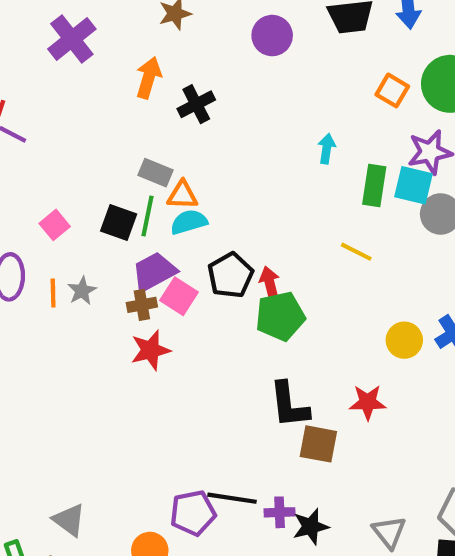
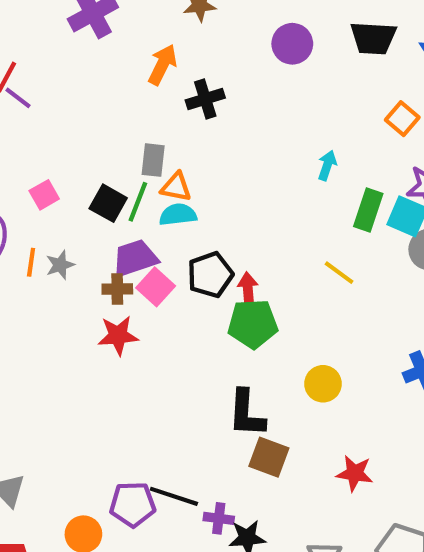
gray rectangle: (155, 173) -> (153, 160), turned 64
yellow circle: (404, 340) -> (323, 384), moved
red star: (368, 402) -> (355, 473), moved

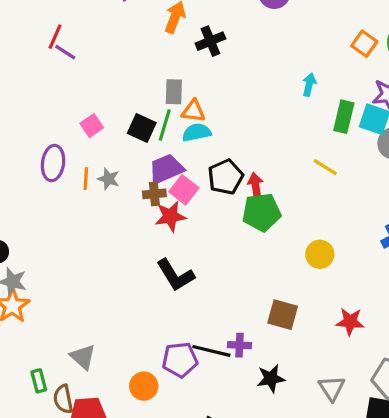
gray star: (60, 265) -> (109, 179), turned -30
red star: (118, 335) -> (170, 216), moved
black L-shape: (246, 413) -> (175, 275), moved, turned -30
purple cross: (219, 518) -> (240, 345), moved

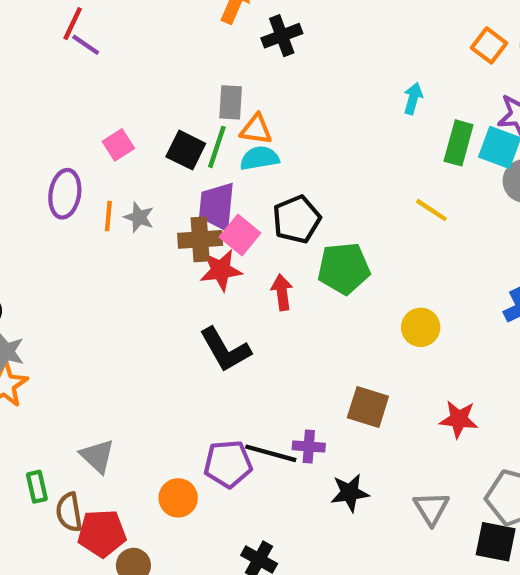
purple trapezoid: (166, 169) -> (217, 206), turned -63
red arrow: (256, 186) -> (282, 292), moved
brown cross: (154, 194) -> (200, 239), size x1.4

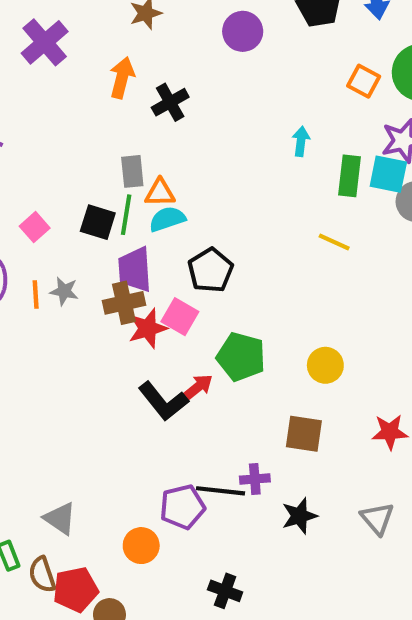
pink square: (240, 235) -> (180, 317), moved
green pentagon: (344, 268) -> (241, 357), moved, turned 30
red arrow: (282, 292) -> (197, 387), moved, turned 68
yellow circle: (421, 327) -> (325, 365), moved

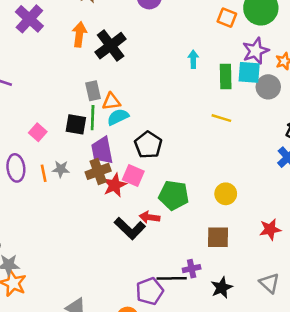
black cross: (170, 102) -> (111, 46), size x1.4
red arrow: (197, 387) -> (149, 217), turned -126

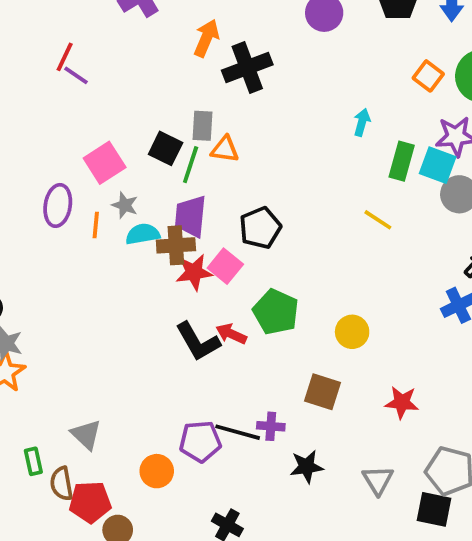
cyan semicircle: (118, 117) -> (143, 234), moved
black square: (76, 124) -> (166, 148), moved
pink square: (38, 132) -> (105, 163), size x1.5
gray star: (61, 169) -> (125, 205), moved

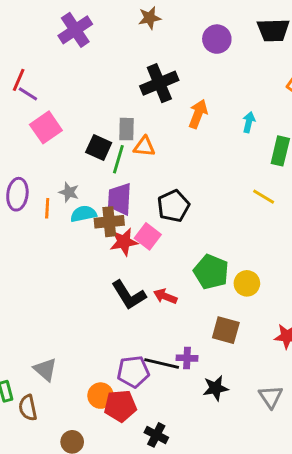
orange arrow: (206, 38) -> (198, 114), moved
pink square: (105, 163) -> (46, 127), moved
green pentagon: (276, 312) -> (211, 272), moved
red arrow: (231, 334) -> (165, 296), moved
red pentagon: (90, 502) -> (120, 406), moved

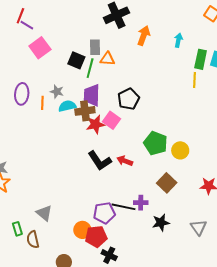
yellow line: (264, 197) -> (195, 80), moved, turned 63
brown square: (226, 330) -> (167, 183), turned 30
black cross: (156, 435) -> (109, 255), moved

